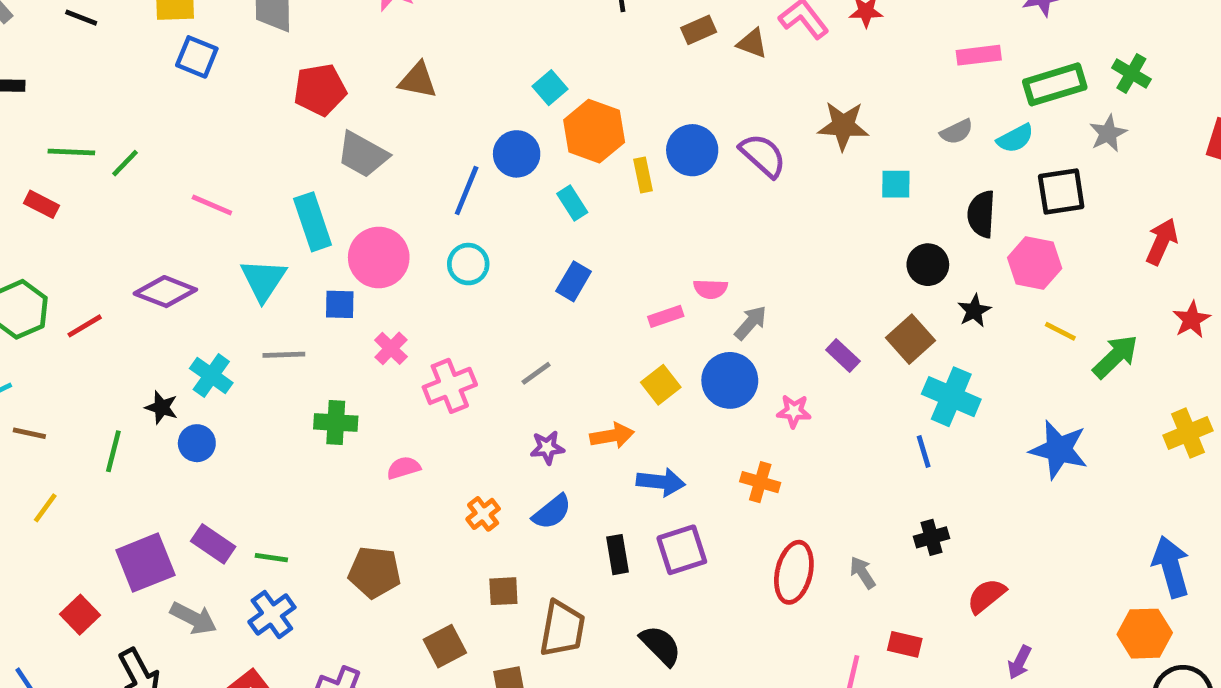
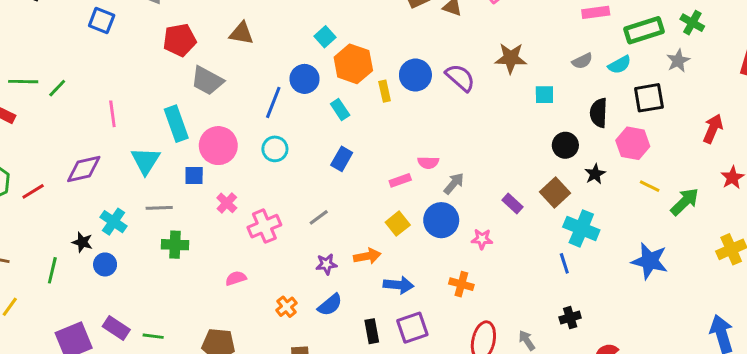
pink line: (212, 205) -> (112, 114), turned 60
purple diamond: (165, 292) -> (84, 169), turned -33
green cross: (336, 423) -> (175, 245), moved

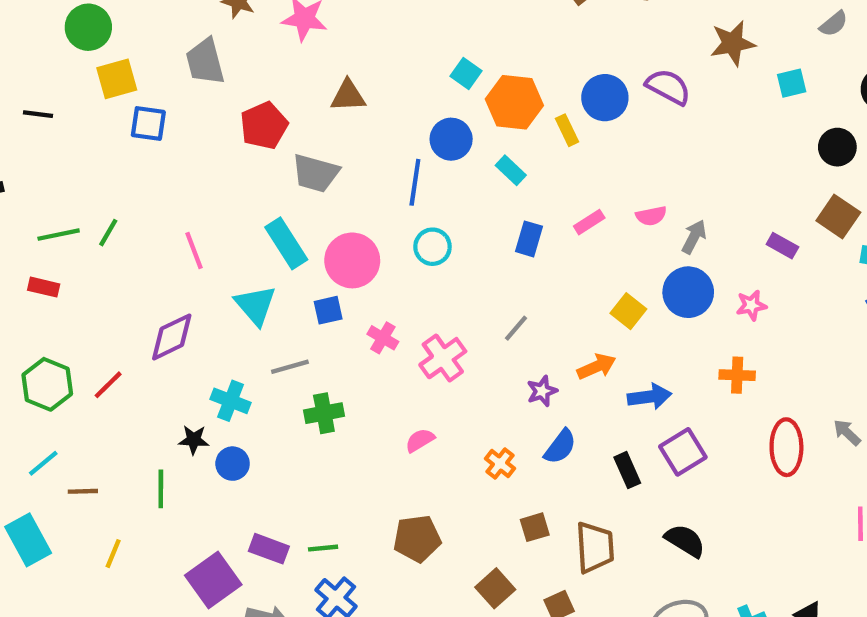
pink rectangle: (400, 180) -> (589, 222), moved

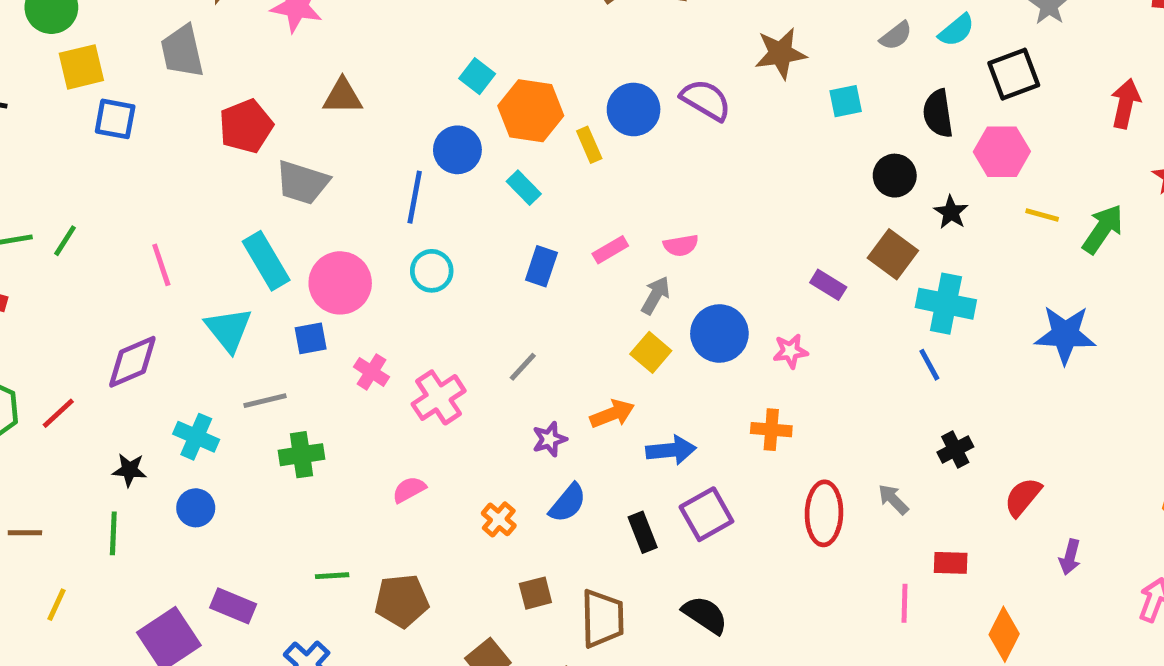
gray arrow: (694, 237) -> (656, 295), moved
black star: (194, 440) -> (129, 470), moved
green line: (323, 548) -> (332, 576), moved

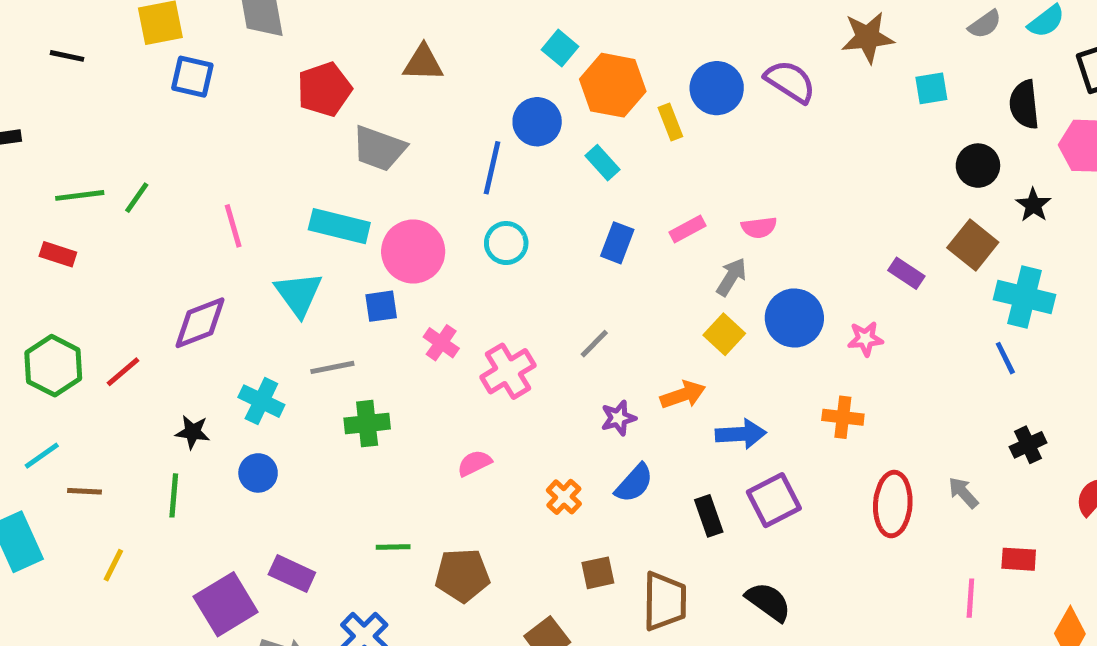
cyan rectangle: (266, 261) -> (339, 226), turned -48

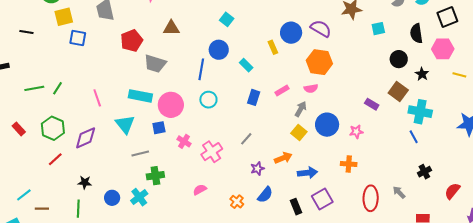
orange hexagon: (613, 85) -> (319, 62), moved
red rectangle: (58, 254) -> (19, 129), moved, turned 32
green hexagon: (53, 366) -> (53, 128), moved
cyan cross: (261, 401) -> (139, 197), moved, turned 30

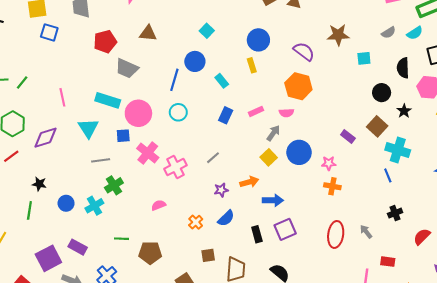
blue circle: (291, 33) -> (258, 40), moved
pink cross: (184, 141) -> (148, 153), size x1.5
orange cross: (349, 164) -> (332, 186), moved
green cross: (155, 176) -> (114, 185), turned -30

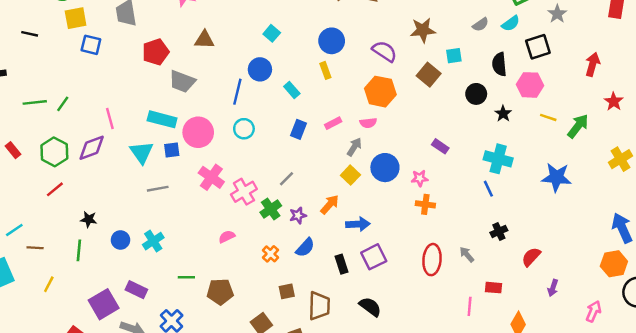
brown square: (377, 126) -> (429, 75), moved
blue square: (123, 136) -> (172, 150), moved
purple diamond: (46, 138) -> (92, 148), moved
orange arrow: (249, 182) -> (330, 204), turned -30
green cross: (114, 185) -> (271, 209), moved

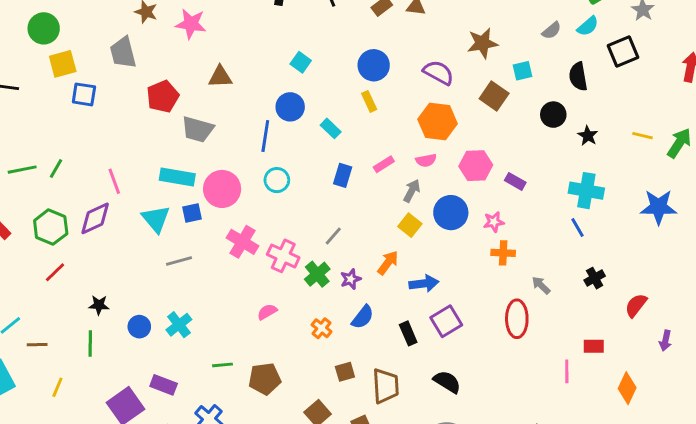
pink hexagon: (530, 85) -> (476, 166), moved
pink cross: (244, 192) -> (283, 256), turned -30
gray arrow: (467, 254) -> (541, 285), moved

